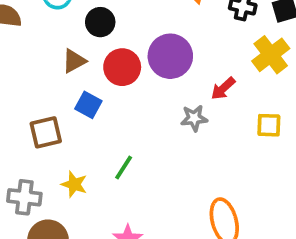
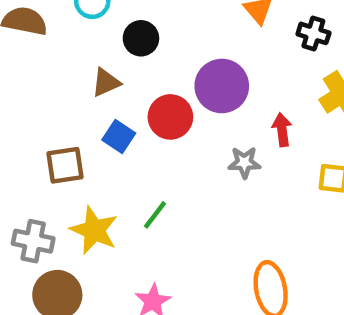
red circle: (122, 67) -> (170, 117), moved
red arrow: (223, 88) -> (282, 130), turned 120
yellow star: (74, 184) -> (94, 230), size x1.5

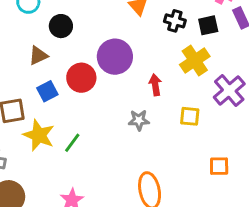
blue square: (119, 137) -> (47, 91), turned 30
gray star: (244, 163) -> (139, 120), moved
yellow star: (94, 230) -> (39, 135), moved

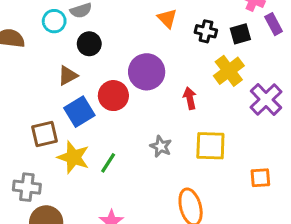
blue square: (47, 91) -> (79, 112), size x1.4
yellow square: (190, 116) -> (210, 146), moved, size x1.5
gray star: (139, 120) -> (161, 146), moved, turned 30

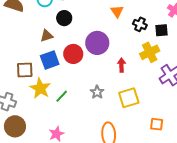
yellow square: (210, 146) -> (129, 98), turned -30

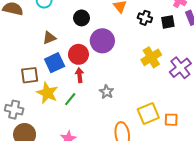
black circle: (64, 18) -> (82, 18), moved
yellow cross: (150, 52) -> (151, 57), moved
red arrow: (121, 65) -> (80, 75), moved
yellow square: (129, 98) -> (148, 114), moved

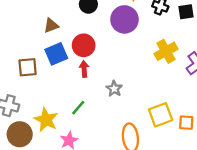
purple circle: (102, 41) -> (124, 19), moved
yellow star: (47, 93) -> (46, 120), moved
green line: (70, 99) -> (78, 108), moved

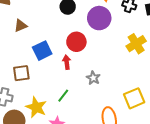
brown triangle: (51, 25) -> (20, 26), moved
red circle: (84, 45) -> (76, 42), moved
brown square: (28, 67) -> (21, 73), moved

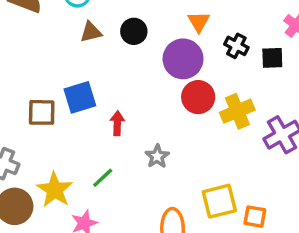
brown triangle: (20, 26) -> (91, 32), moved
red circle: (76, 42) -> (198, 97), moved
brown square: (21, 73) -> (42, 112), moved

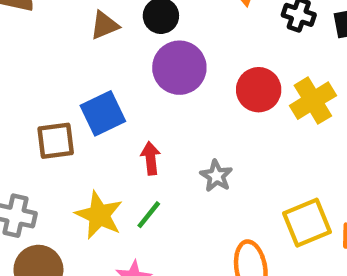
purple circle: (183, 59) -> (179, 68), moved
red arrow: (117, 123) -> (151, 158), moved
yellow star: (55, 190) -> (99, 215), moved

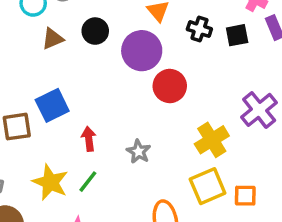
purple circle: (179, 68) -> (142, 51), moved
yellow cross: (313, 101) -> (212, 140), moved

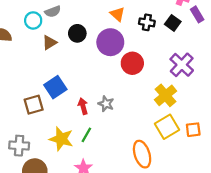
black square: (237, 35) -> (173, 23), turned -35
purple cross: (259, 110) -> (182, 65), moved
gray star: (139, 152) -> (106, 104), moved

